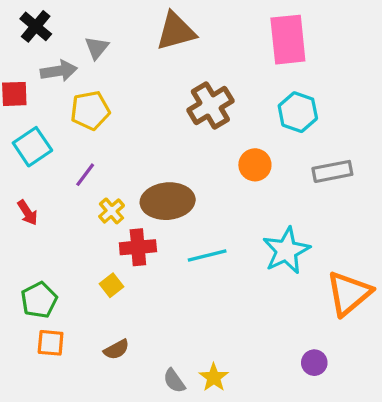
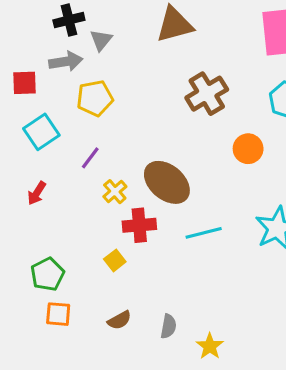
black cross: (36, 26) -> (69, 20), moved, turned 36
brown ellipse: (168, 201) -> (167, 182), turned 45
red arrow: (27, 213) -> (37, 193), turned 65
gray semicircle: (174, 381) -> (168, 326), moved, turned -135

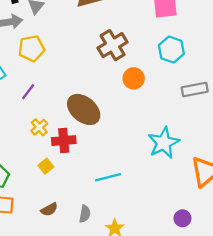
orange circle: (248, 149) -> (134, 78), moved
yellow cross: (115, 192) -> (39, 127), moved
cyan line: (204, 233) -> (108, 177), moved

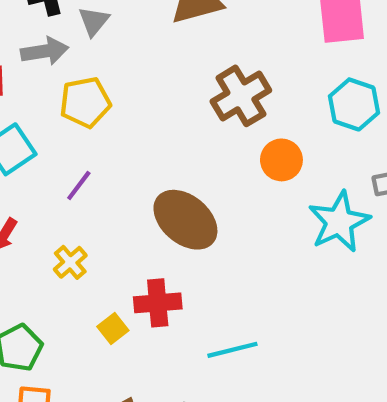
yellow cross: (39, 127) -> (70, 262), moved
red cross: (64, 141) -> (158, 303), moved
cyan star: (164, 143) -> (339, 222), moved

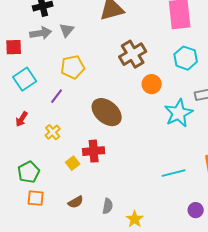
gray triangle: (94, 21) -> (67, 30), moved
yellow pentagon: (85, 102) -> (73, 67), moved
cyan line: (232, 350) -> (174, 173), moved

